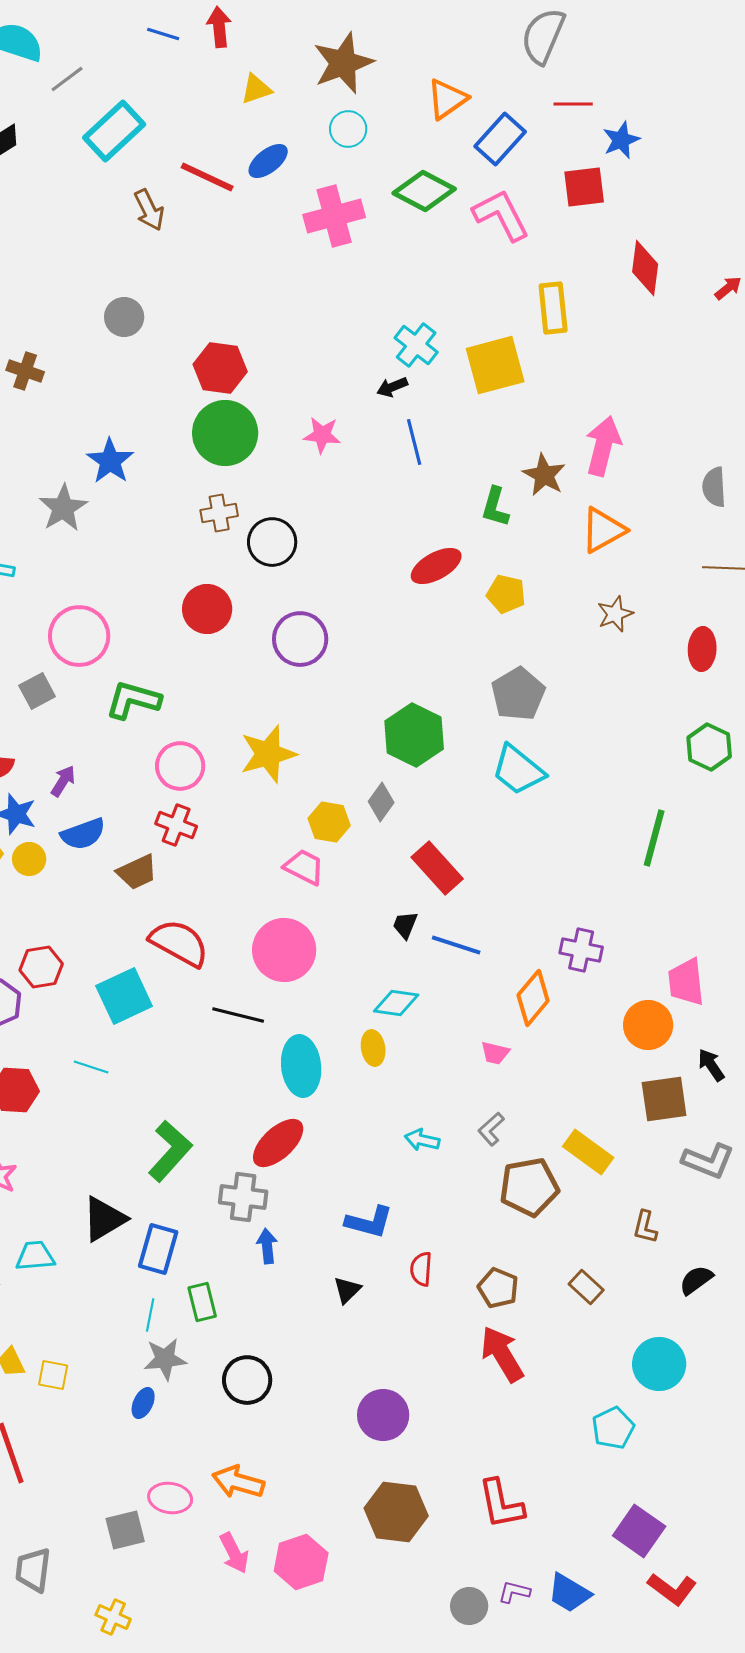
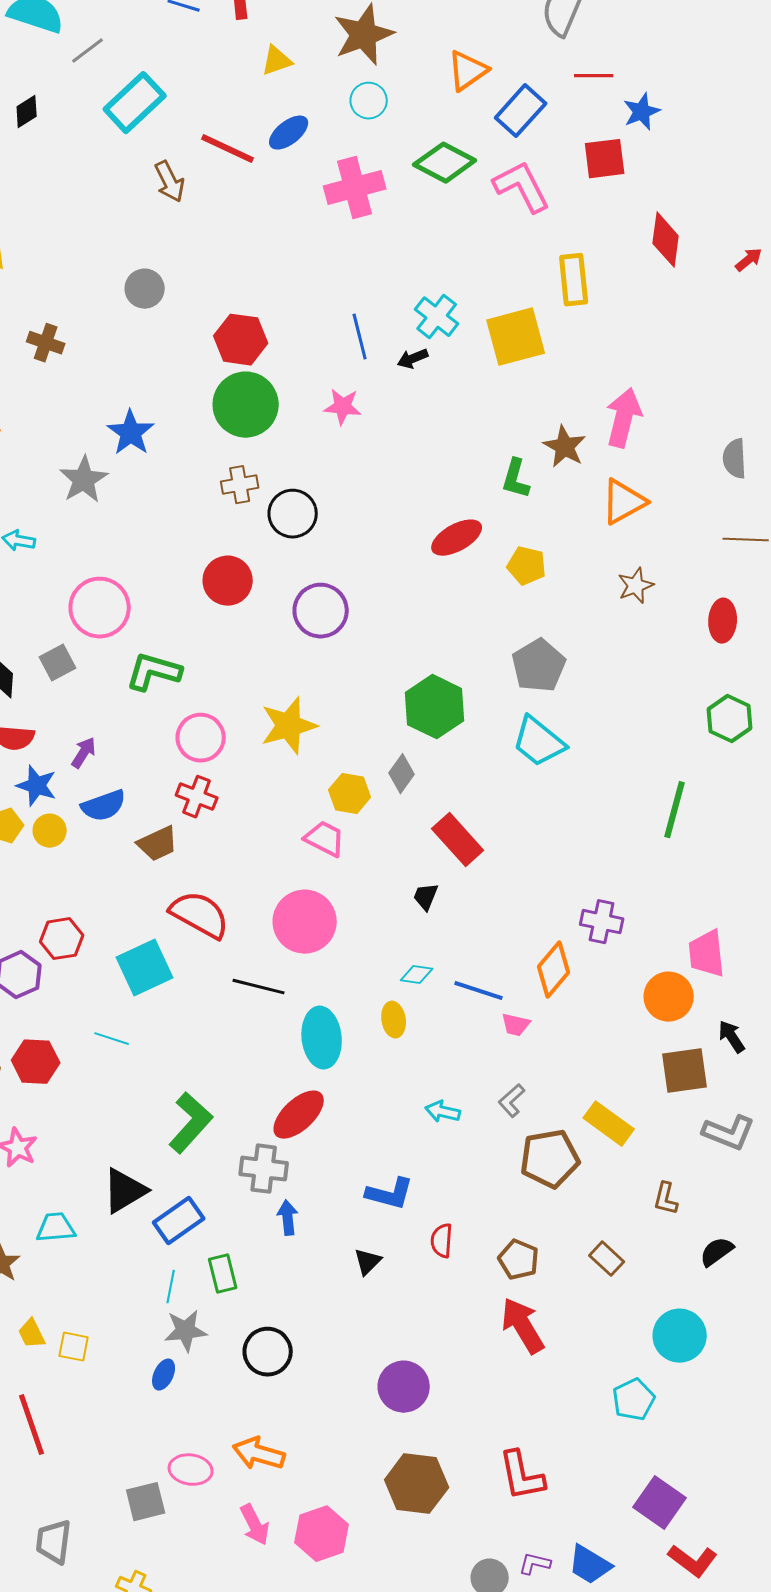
blue line: (414, 442) -> (360, 337), moved
blue line: (456, 945) -> (479, 991), moved
cyan diamond: (396, 1003) -> (417, 975), size x0.7
blue rectangle: (158, 1249) -> (179, 1221), turned 39

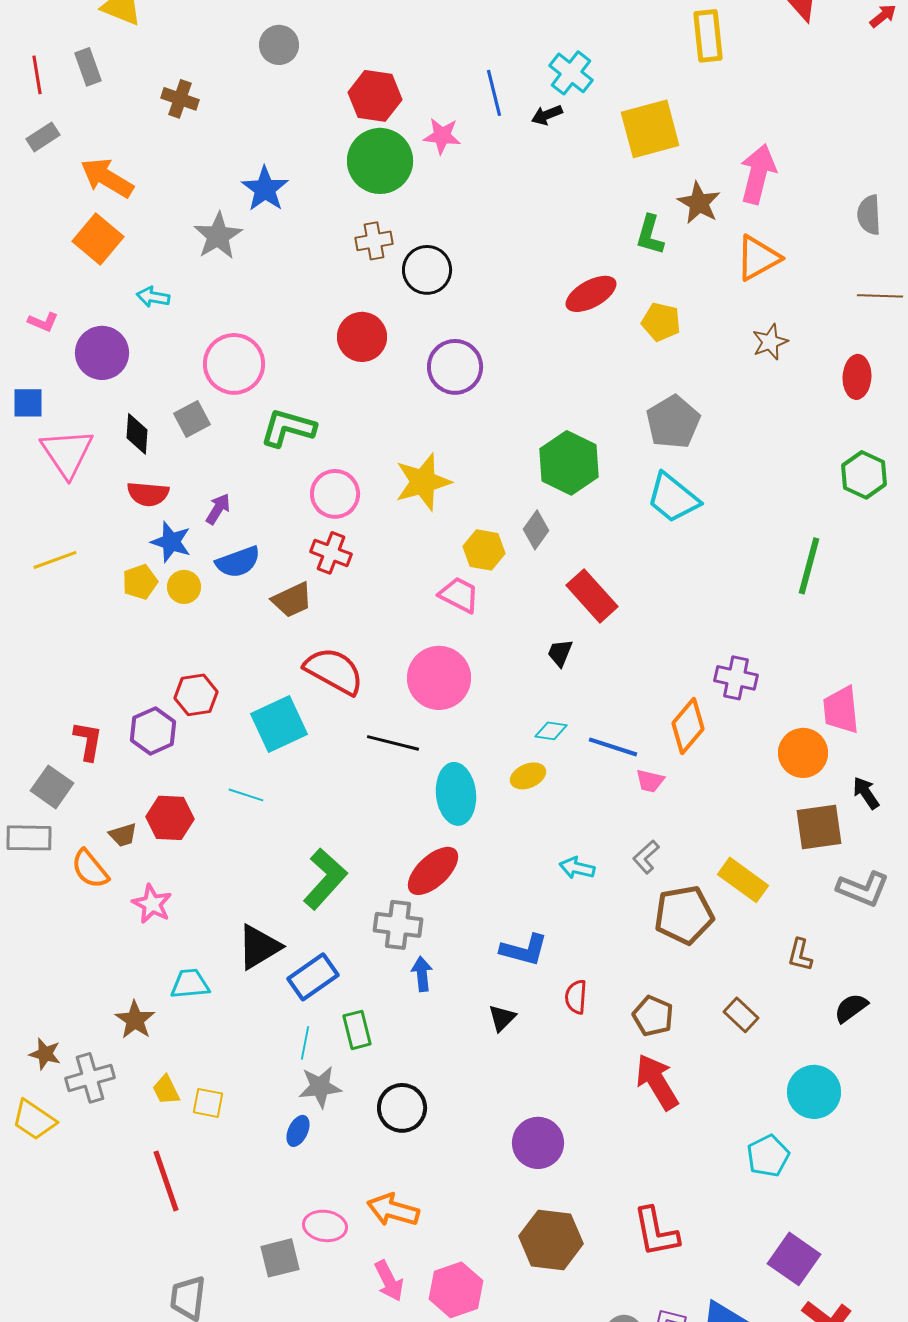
yellow square: (516, 337) -> (650, 129), moved
pink star: (343, 407) -> (442, 136), moved
yellow ellipse: (394, 1020) -> (528, 776), turned 76

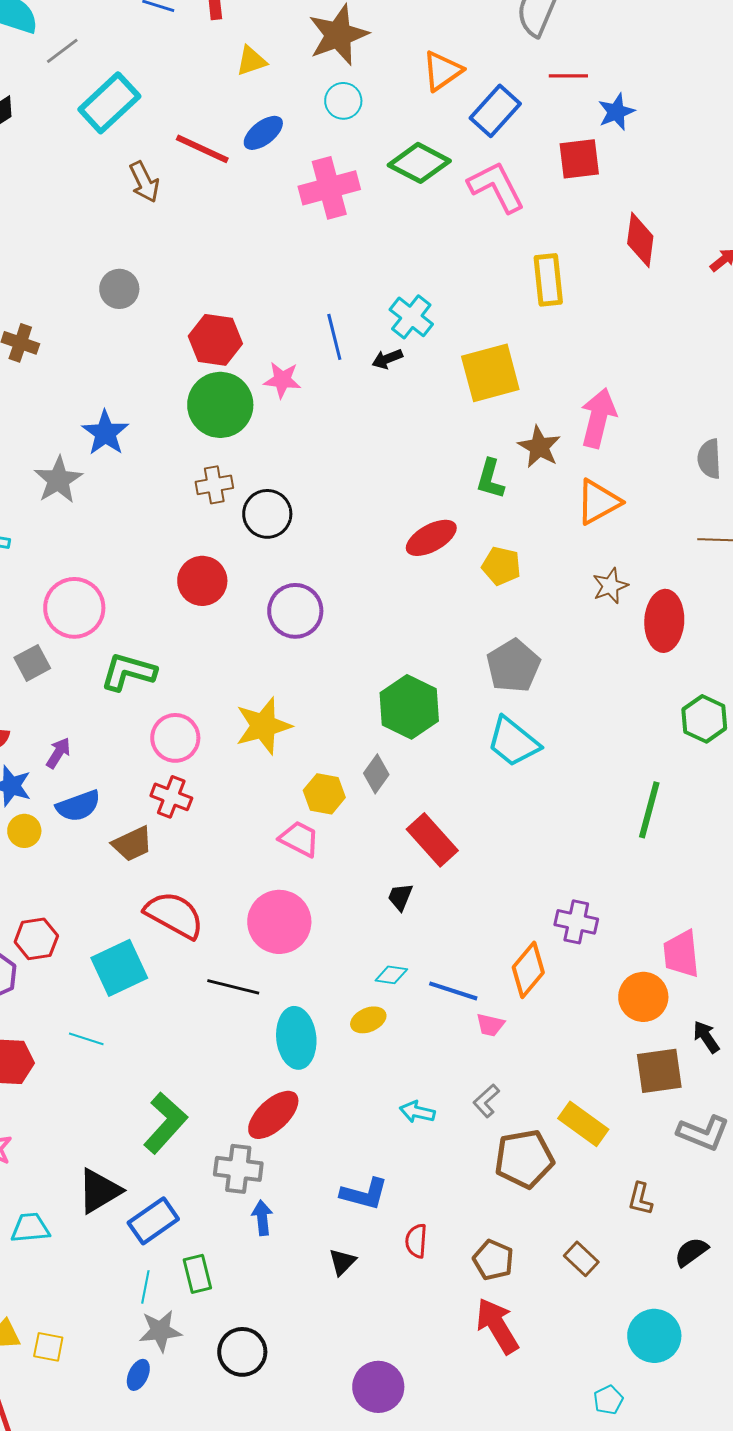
red ellipse: (857, 377) -> (664, 621), moved, size x1.4
cyan pentagon: (768, 1156) -> (608, 1400), size x0.7

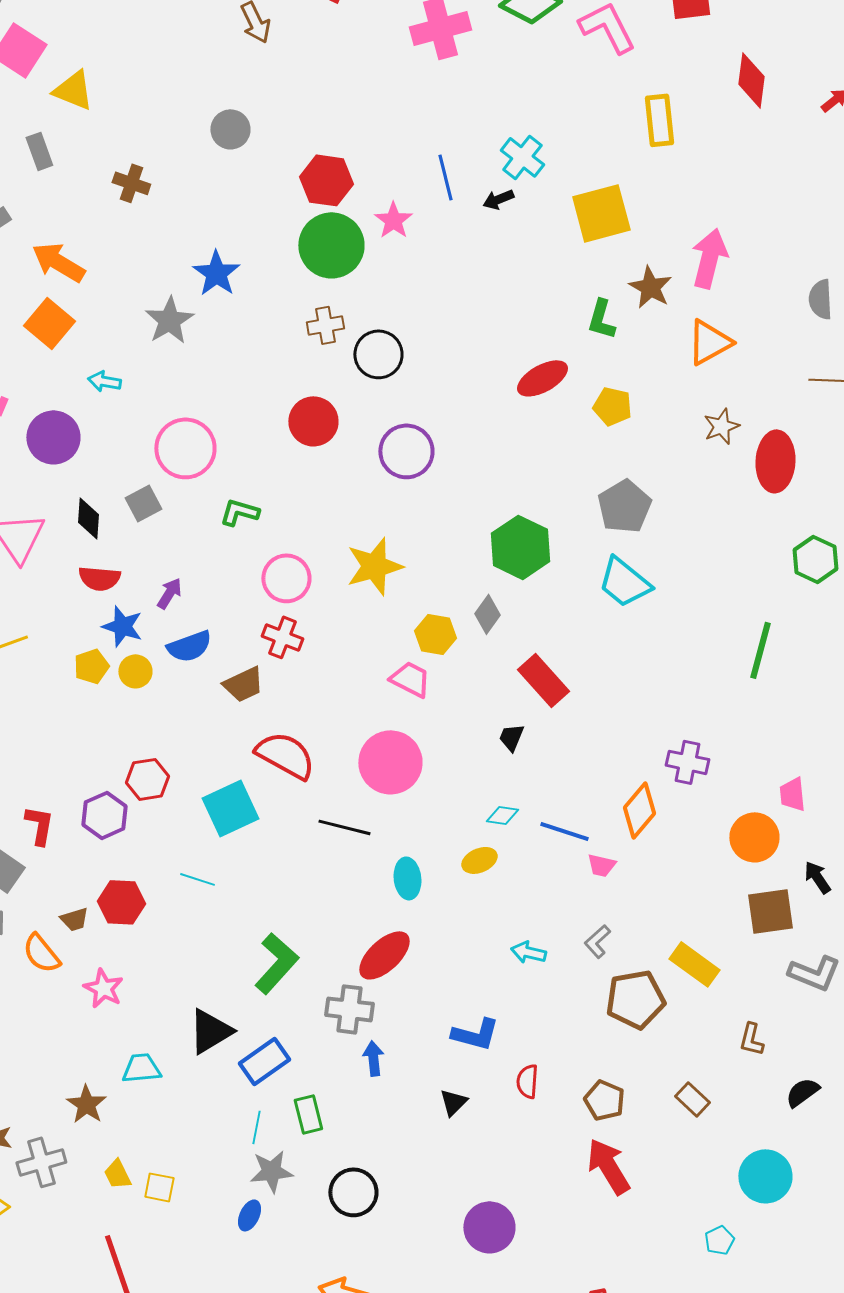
pink star: (282, 380) -> (393, 220), turned 30
green L-shape: (128, 672) -> (239, 512), size x0.7
pink trapezoid: (681, 954) -> (792, 794), size x0.7
cyan ellipse: (296, 1038) -> (407, 878), size x0.7

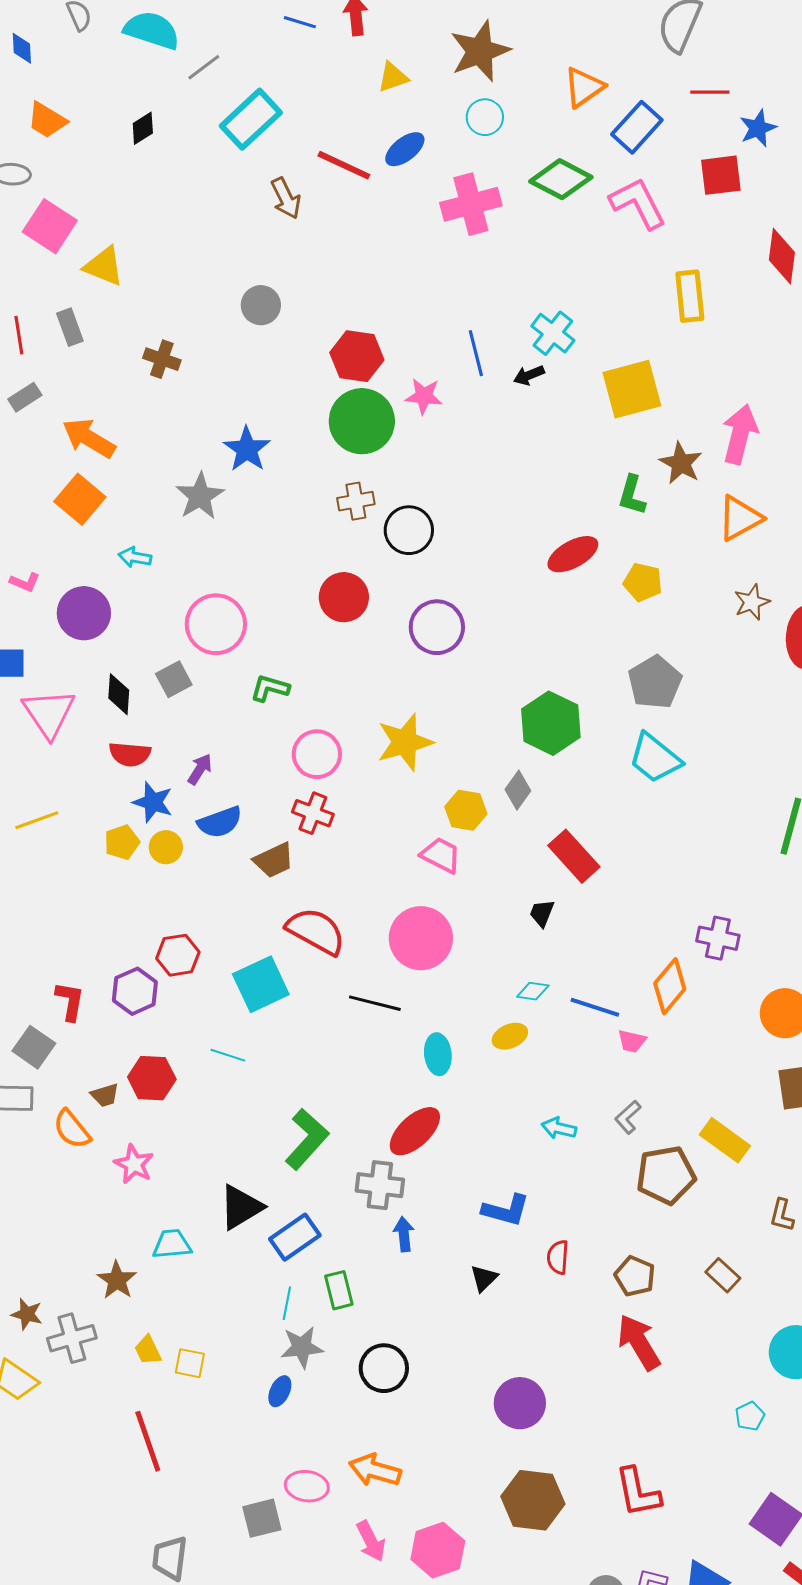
pink star: (393, 220) -> (424, 396), turned -30

